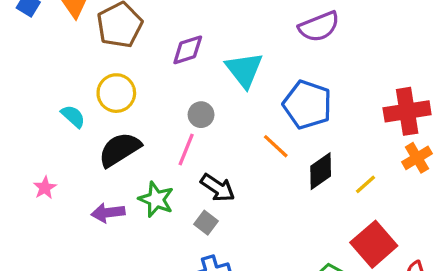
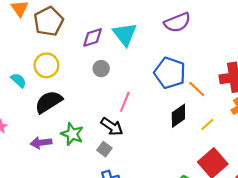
cyan triangle: (244, 70) -> (125, 34), moved
gray circle: (201, 115) -> (101, 69), moved
orange line: (276, 146) -> (197, 89), moved
pink line: (186, 150) -> (125, 102), moved

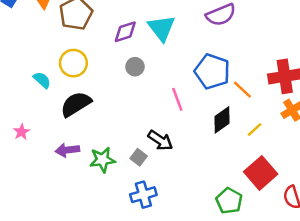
pink line: (125, 102) -> (177, 99), moved, turned -42
black arrow: (112, 127) -> (160, 140), moved
green star: (72, 134) -> (102, 160), moved, turned -30

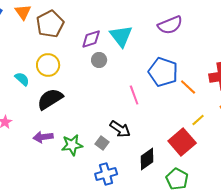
gray circle: (135, 67) -> (99, 60), moved
black diamond: (222, 120) -> (147, 159), moved
red square: (261, 173) -> (182, 142), moved

